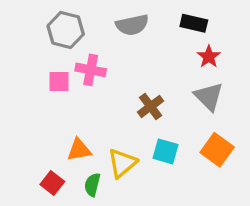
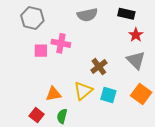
gray hexagon: (66, 30) -> (32, 18), moved
yellow triangle: (122, 163) -> (83, 91), moved

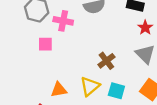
pink cross: (61, 43) -> (63, 21), moved

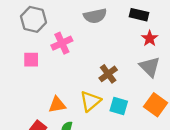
pink cross: (63, 21) -> (62, 43), moved, turned -36
pink square: (45, 44) -> (31, 60), moved

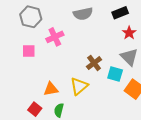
black rectangle: (139, 15) -> (120, 13), turned -35
cyan square: (119, 106) -> (115, 74), moved

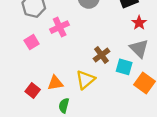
pink square: (29, 51) -> (32, 42), turned -32
red square: (35, 109) -> (33, 90), moved

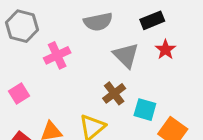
pink square: (32, 42) -> (19, 93), moved
gray triangle: (139, 49) -> (126, 55), moved

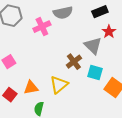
pink cross: (57, 55) -> (42, 27), moved
gray triangle: (126, 55) -> (93, 46), moved

